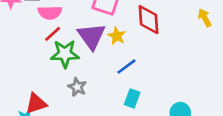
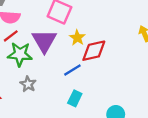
red diamond: (149, 20) -> (94, 51), moved, turned 76
yellow star: (117, 36) -> (77, 38), moved

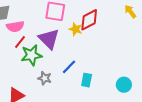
red diamond: (94, 51) -> (89, 20), moved
blue line: (72, 70) -> (69, 67), moved

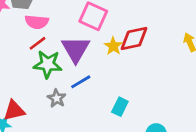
blue line: (69, 67) -> (81, 82), moved
cyan rectangle: (87, 80) -> (120, 107), moved

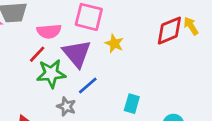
pink semicircle: (37, 22) -> (49, 31), moved
red diamond: (134, 39) -> (169, 31), moved

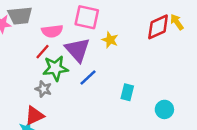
gray star: (66, 106) -> (43, 89), moved

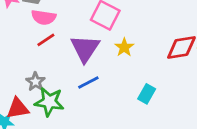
pink semicircle: (52, 31) -> (44, 17), moved
green star: (55, 68) -> (49, 102), moved
cyan rectangle: (127, 92) -> (147, 94), moved

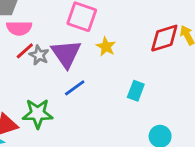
gray star: (36, 82) -> (39, 55), moved

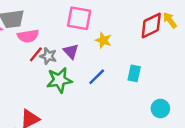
purple triangle: (66, 54) -> (71, 51), size x0.6
blue line: (75, 88) -> (97, 77), moved
green star: (38, 114) -> (59, 80), moved

